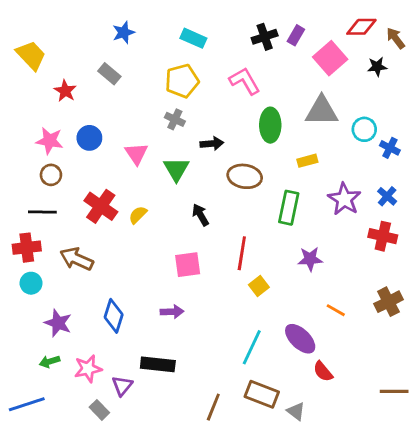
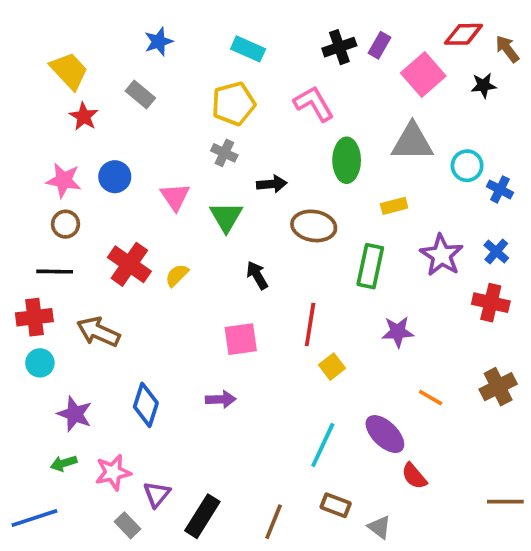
yellow trapezoid: (31, 55) -> (69, 71), moved
black rectangle: (158, 364) -> (202, 516), moved, turned -64
brown rectangle: (262, 394) -> (336, 505), size x0.7

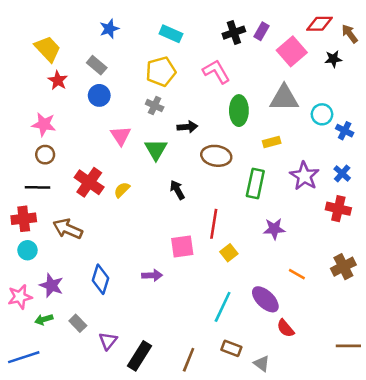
blue circle: (115, 177) -> (99, 95), moved
pink square: (241, 339) -> (182, 246), moved
pink star: (113, 472) -> (20, 297), moved
gray rectangle: (128, 525) -> (78, 323), moved

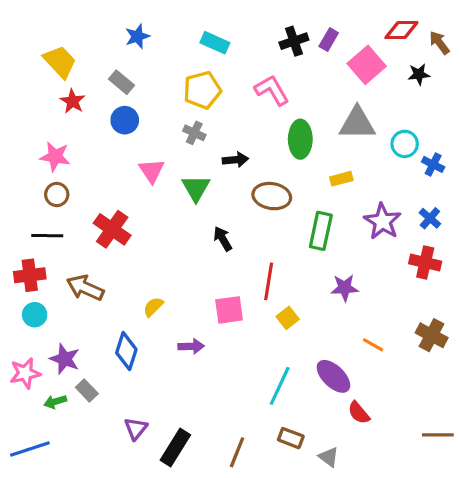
yellow semicircle: (122, 190) -> (153, 307), moved
brown cross: (343, 267) -> (432, 335), turned -35
gray rectangle: (78, 323) -> (87, 391), moved

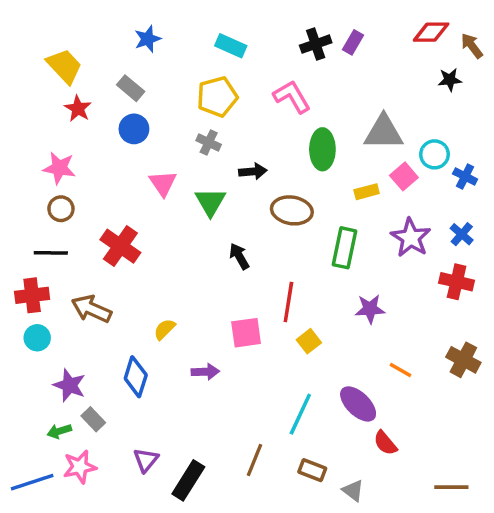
pink square: (367, 65) -> (404, 176), moved, size x0.7
pink star: (25, 373) -> (80, 467), moved
brown line: (438, 435) -> (451, 487), moved
brown line: (237, 452) -> (255, 460), moved

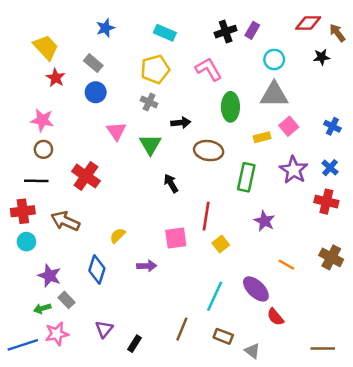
cyan circle: (434, 154) -> (274, 59), moved
purple star: (370, 309) -> (264, 221), turned 30
black rectangle: (188, 480) -> (135, 344), size x0.6

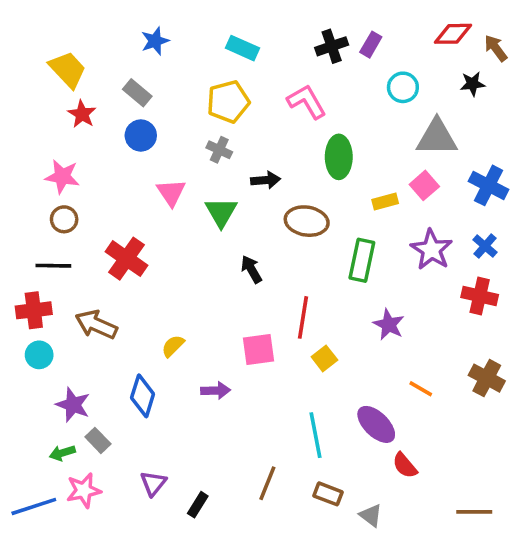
gray triangle: (274, 95) -> (437, 137), moved
blue cross: (332, 126) -> (489, 185), size x1.5
cyan line: (215, 296) -> (316, 435), turned -36

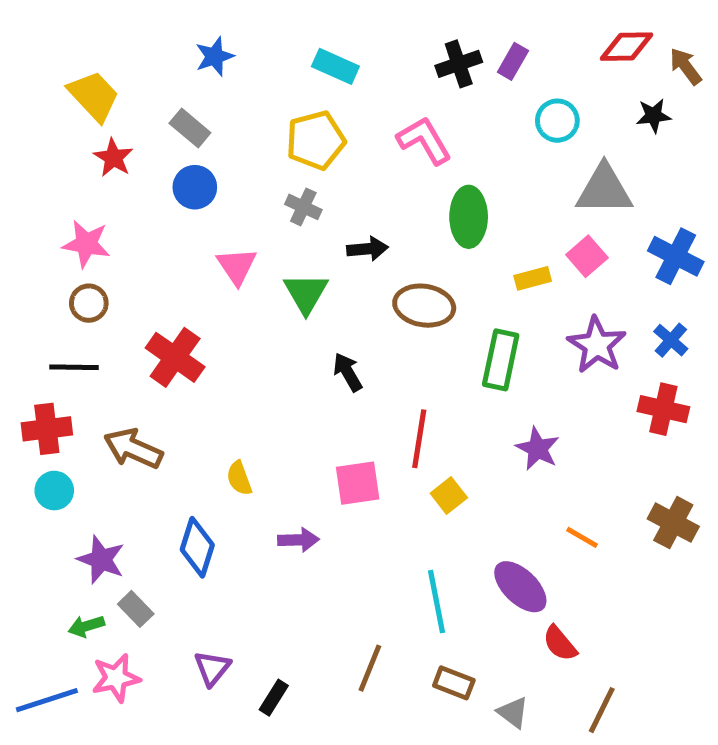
yellow semicircle: (173, 346) -> (239, 478), turned -65
brown line: (474, 512) -> (602, 710), moved, turned -64

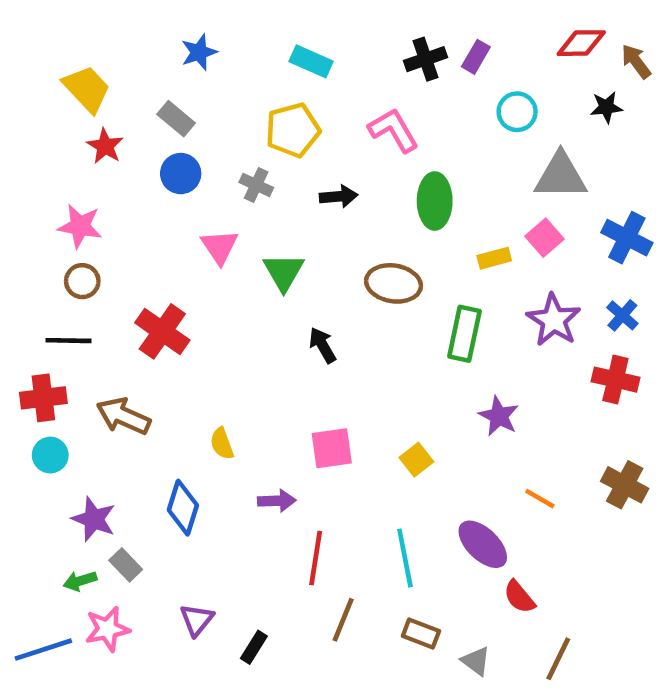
gray cross: (303, 207) -> (256, 185), moved
black arrow: (367, 249) -> (339, 196), moved
red line: (419, 439) -> (316, 558), moved

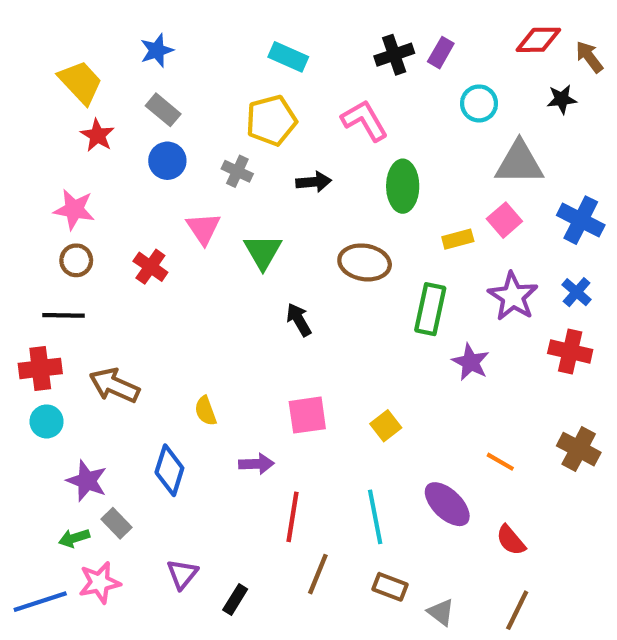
blue star: (199, 52) -> (157, 50), moved
red cross: (162, 331) -> (150, 267), moved, size x0.7
purple star: (499, 416) -> (471, 362), moved
red semicircle: (519, 597) -> (511, 540), moved

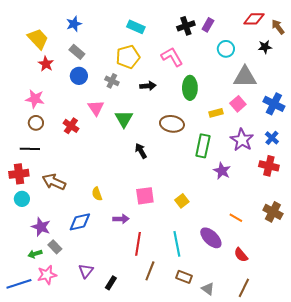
blue diamond: (169, 470) -> (80, 222), turned 60

